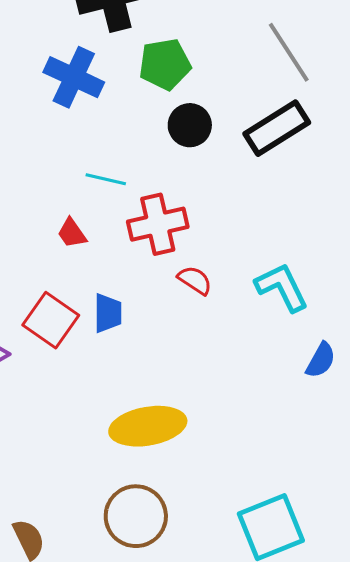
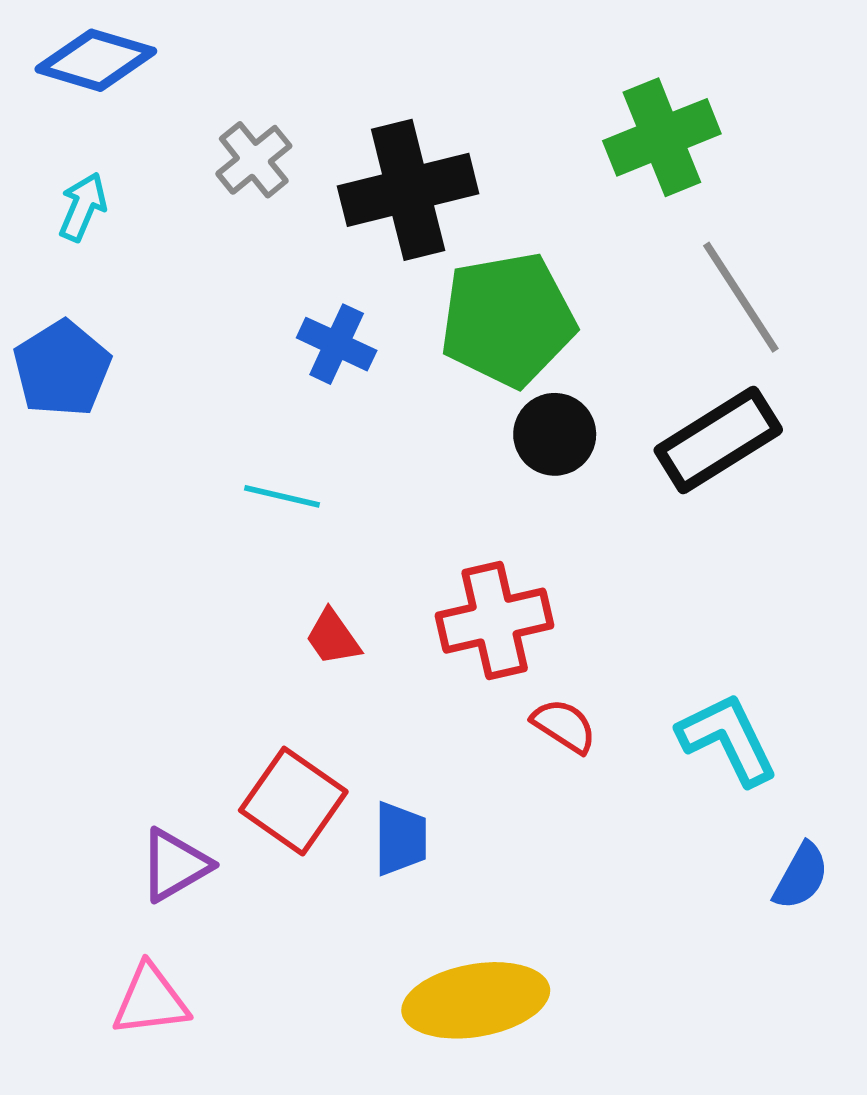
green pentagon: (165, 64) -> (508, 320), size x1.4
blue cross: (74, 77) -> (337, 344), size x0.7
cyan line: (106, 179) -> (282, 496), moved
blue trapezoid: (108, 313) -> (401, 839), moved

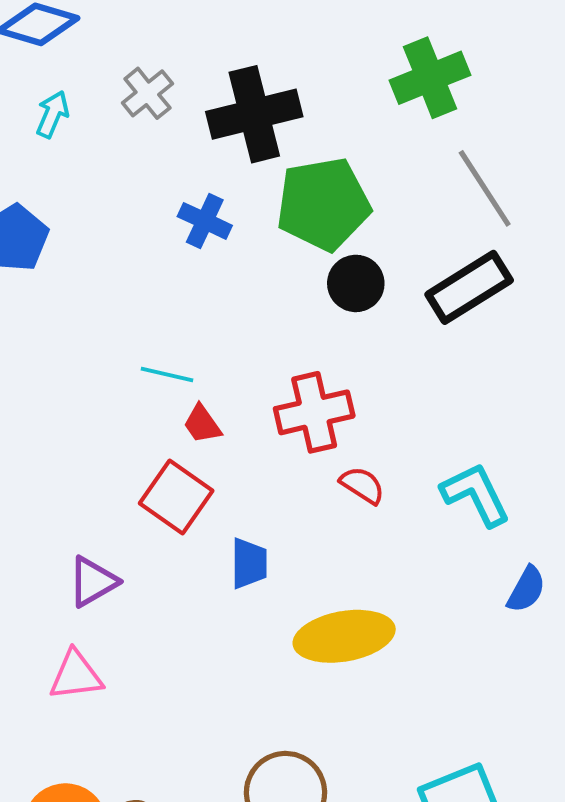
cyan arrow: (83, 207) -> (52, 114), moved
cyan line: (282, 496) -> (167, 375), moved
red square: (293, 801) -> (176, 497), moved
yellow ellipse: (476, 1000) -> (344, 636), moved

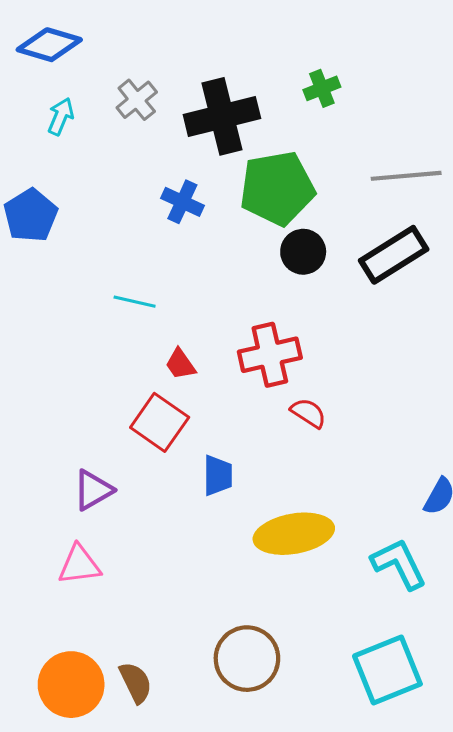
green cross: (430, 78) -> (322, 88), moved, size x0.6
gray line: (485, 188) -> (406, 176), turned -62
cyan line: (167, 375) -> (135, 302), moved
cyan L-shape: (476, 494) -> (399, 564), moved

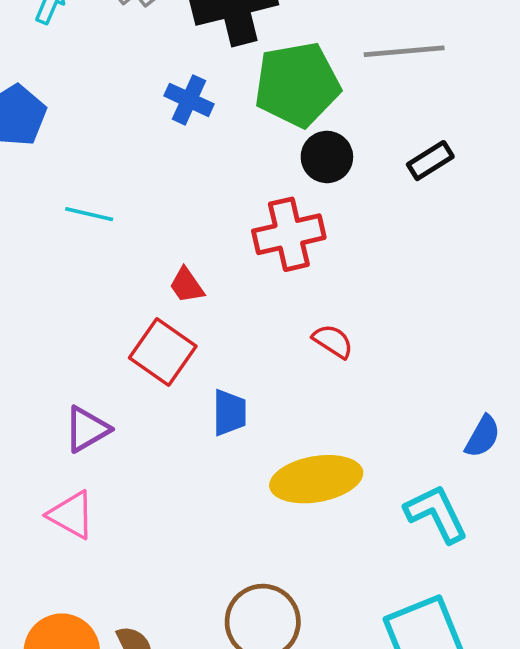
gray line: (406, 176) -> (404, 51), moved
black rectangle: (394, 255) -> (430, 161), size x0.6
cyan line: (135, 302) -> (89, 214), moved
red cross: (270, 355) -> (289, 234), moved
pink triangle: (79, 565) -> (71, 515), turned 36

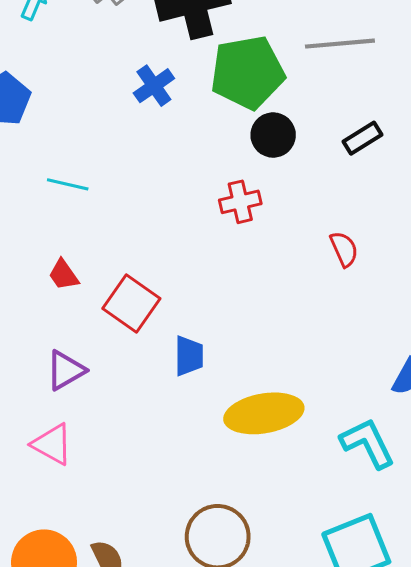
blue cross: (189, 100) -> (154, 86), turned 30
red cross: (289, 234) -> (240, 202), size x0.7
red trapezoid: (187, 285) -> (64, 275), moved
red semicircle: (333, 341) -> (344, 249), moved, turned 33

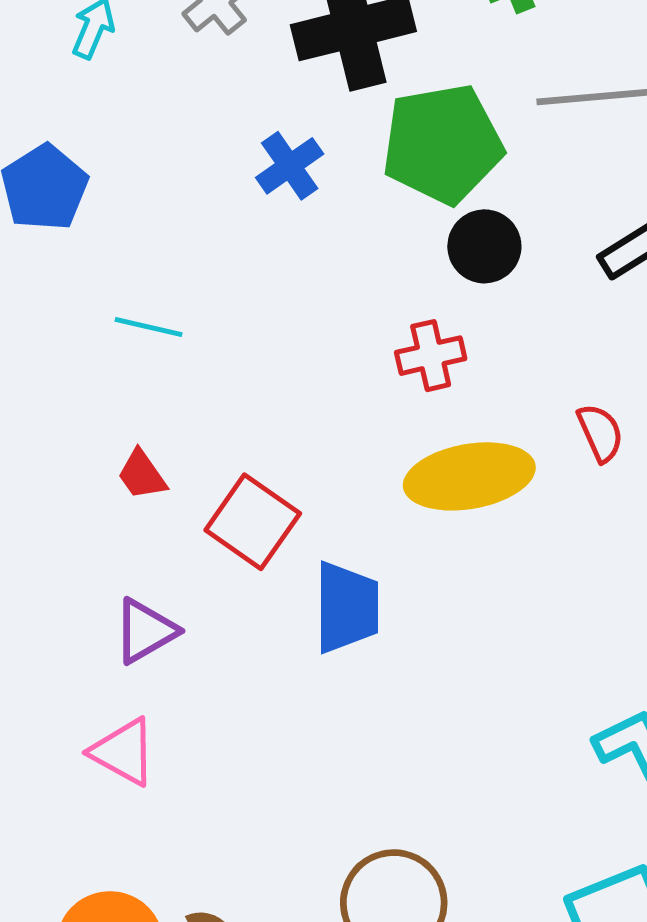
blue trapezoid: (189, 356) -> (347, 607), size x1.4
yellow ellipse: (264, 413) -> (469, 476), moved

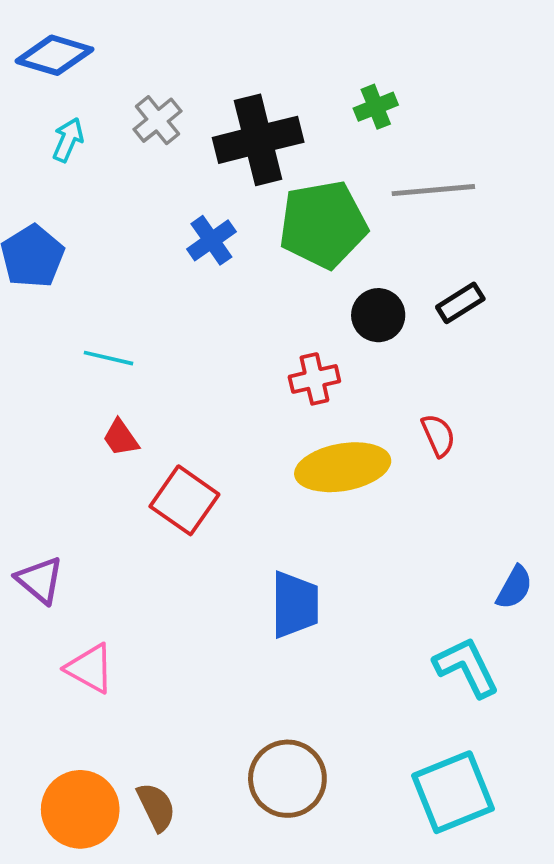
black circle: (484, 246) -> (378, 315), moved
red trapezoid: (142, 475) -> (121, 438), moved
blue trapezoid: (347, 607) -> (295, 605), moved
purple triangle: (145, 631) -> (40, 580), moved, turned -50

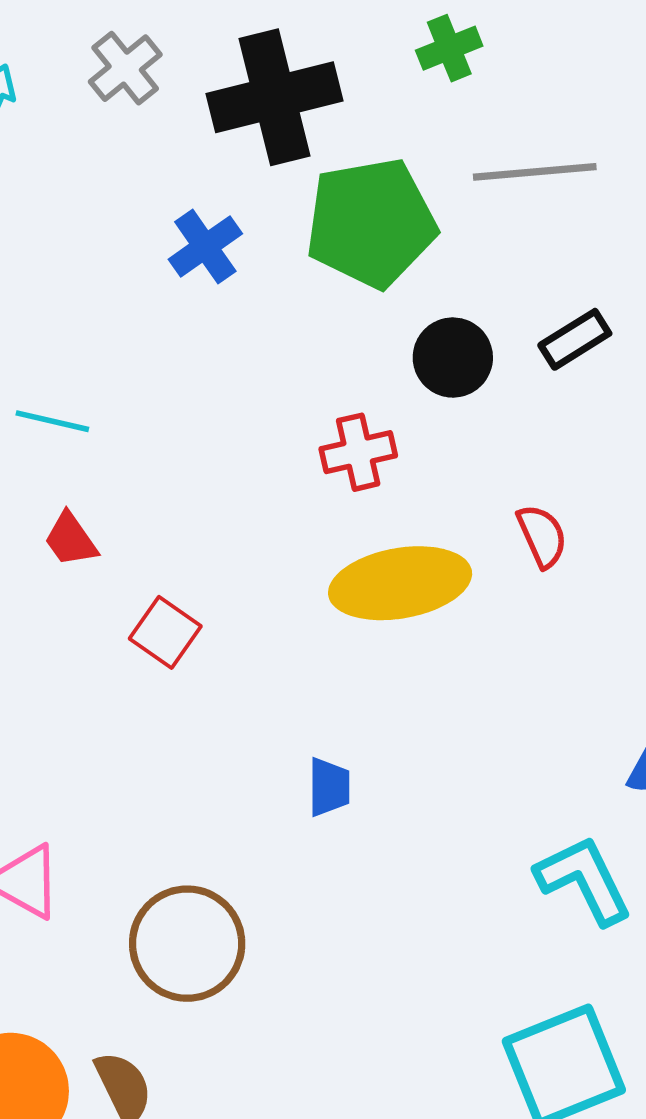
red square: (184, 500) -> (165, 632), size x0.7
blue trapezoid: (295, 605) -> (329, 787), size x0.6
brown circle: (287, 779) -> (187, 944), moved

